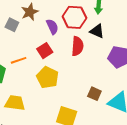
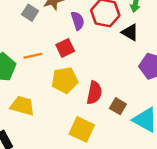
red semicircle: (77, 46) -> (94, 93), moved
yellow pentagon: (48, 77) -> (65, 80), turned 30

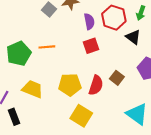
red square: (65, 48) -> (91, 46), moved
yellow pentagon: (65, 80) -> (70, 85), moved
brown square: (118, 106) -> (117, 78), moved

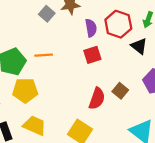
yellow pentagon: (70, 85) -> (25, 90), moved
yellow trapezoid: (33, 89) -> (35, 126), moved

